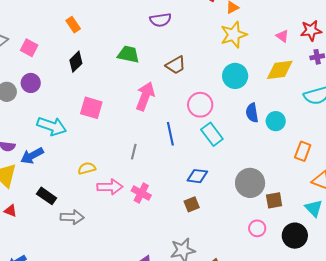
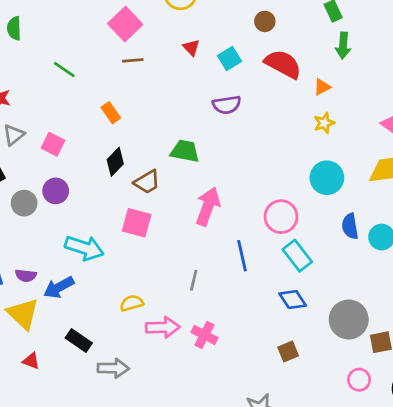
yellow star: (234, 35) -> (324, 123), size x0.6
brown trapezoid: (176, 65) -> (147, 182), moved
blue diamond: (197, 176) -> (293, 300), moved, turned 50
brown square: (192, 204) -> (288, 351), moved

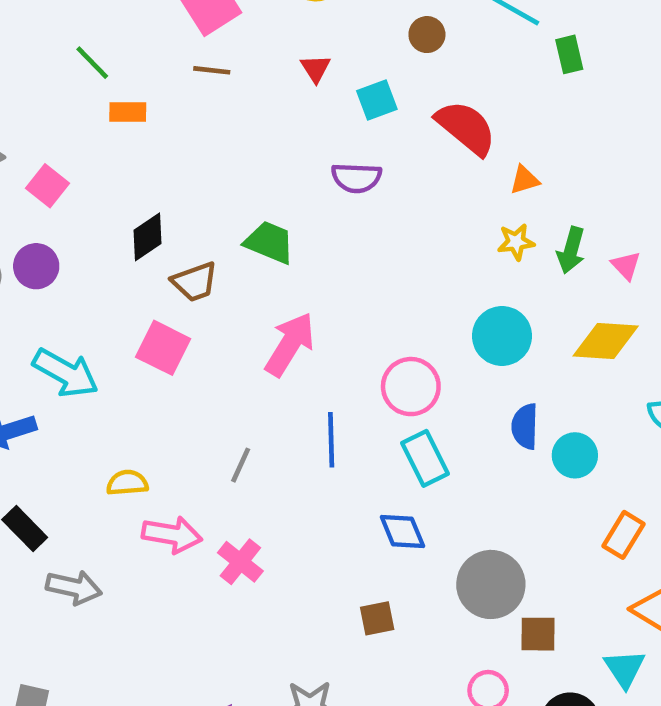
brown circle: (265, 21) -> (427, 35), moved
green arrow: (343, 46) -> (571, 250), moved
orange rectangle: (111, 113) -> (128, 112), moved, turned -66

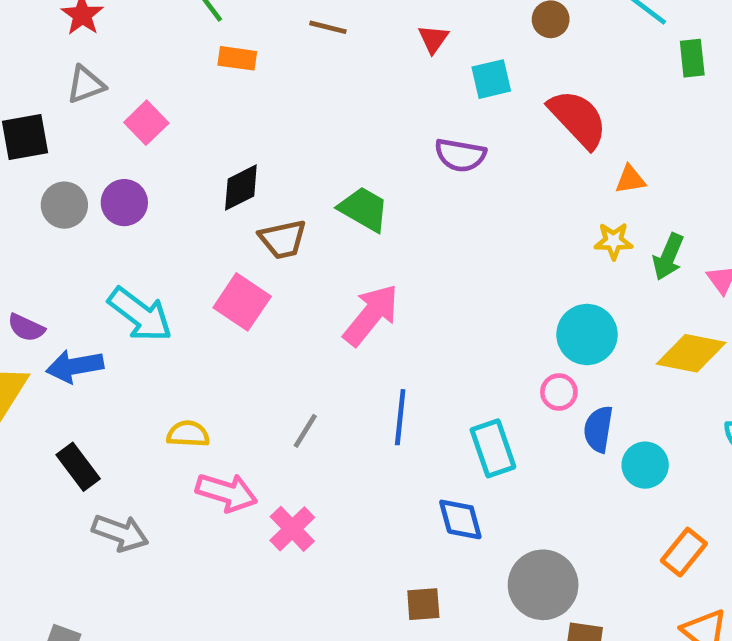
pink circle: (411, 387) -> (559, 392), moved, size x0.6

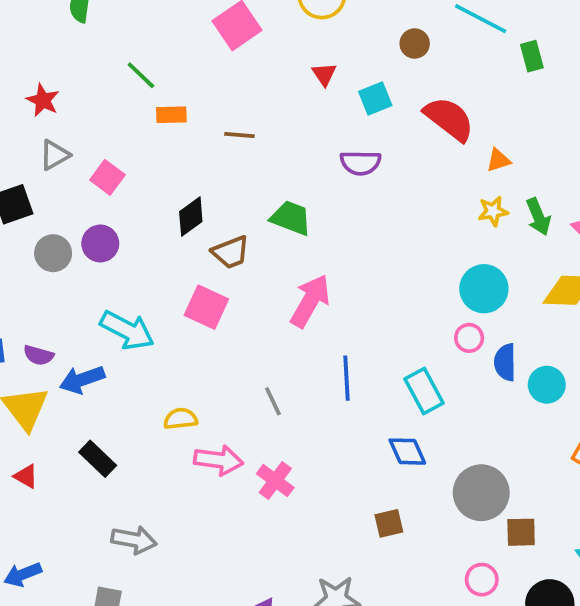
brown line: (328, 27) -> (239, 135), moved
green arrow: (668, 257) -> (538, 217), turned -36
gray line: (305, 431) -> (273, 401), turned -48
gray arrow: (120, 533) -> (134, 540), moved

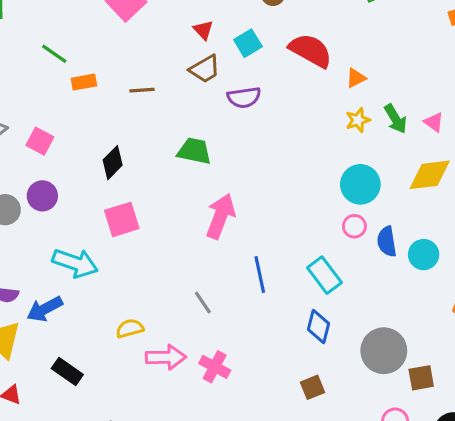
brown trapezoid: (231, 252) -> (205, 69), moved
pink square: (206, 307) -> (122, 219), moved, turned -33
blue diamond: (407, 452) -> (318, 327), turned 48

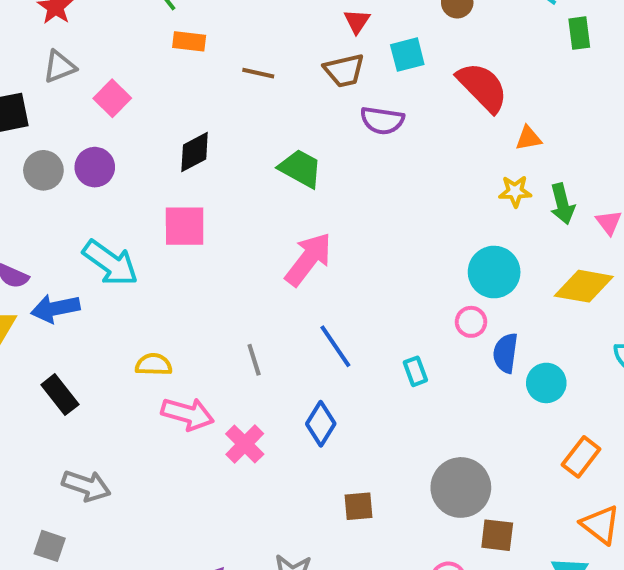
blue line: (260, 274) -> (335, 346), turned -39
cyan rectangle: (324, 275) -> (415, 371), size x0.6
blue diamond: (318, 327) -> (321, 424), moved

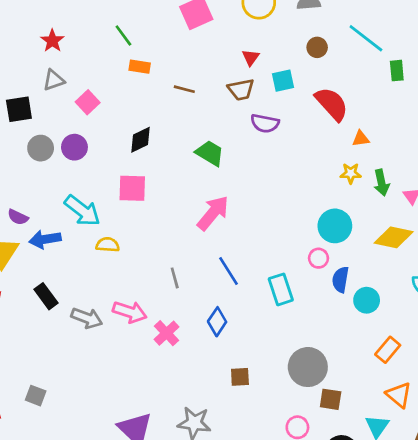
yellow semicircle: (154, 364) -> (108, 245), moved
cyan rectangle: (415, 371) -> (281, 289), size x1.6
gray arrow: (86, 486) -> (87, 318), moved

